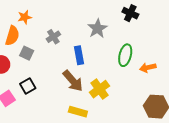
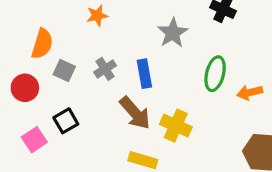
orange star: (25, 17) -> (97, 16), moved
gray cross: (53, 37) -> (105, 69), moved
yellow cross: (100, 89) -> (176, 126), turned -30

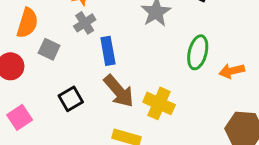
gray cross: (105, 69) -> (85, 23), moved
blue rectangle: (144, 74) -> (108, 51), moved
black square: (66, 121) -> (71, 99), moved

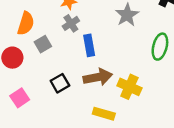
gray square: (49, 49) -> (43, 44), turned 35
brown arrow: (119, 91) -> (98, 77), turned -60

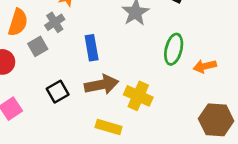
gray cross: (71, 23) -> (55, 22), moved

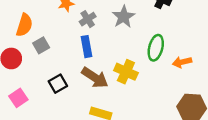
gray cross: (55, 22) -> (88, 19), moved
brown arrow: (101, 85) -> (95, 78), turned 44
yellow cross: (138, 96) -> (126, 72), moved

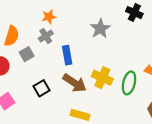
gray cross: (88, 19) -> (46, 36), moved
green ellipse: (156, 48) -> (129, 83), moved

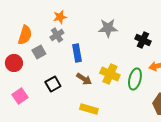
black cross: (134, 13) -> (143, 40), moved
gray star: (100, 29) -> (108, 28), turned 30
brown arrow: (75, 83) -> (84, 79), size x0.7

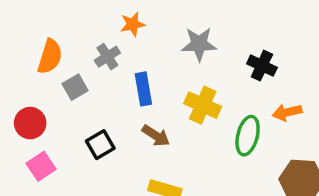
orange star: (60, 17) -> (133, 24), moved
red circle: (14, 63) -> (30, 123), moved
yellow cross: (110, 74) -> (203, 105), moved

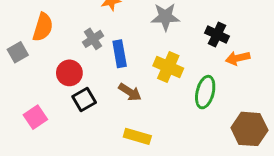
gray cross: (107, 57) -> (93, 39), moved
gray square: (75, 87) -> (18, 52), moved
orange arrow: (287, 112) -> (238, 58), moved
red circle: (30, 123) -> (69, 73), moved

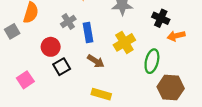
yellow cross: (168, 67) -> (124, 42), turned 35
brown hexagon: (249, 129) -> (171, 88), moved

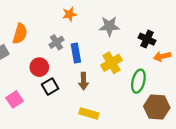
brown arrow: (96, 61) -> (83, 81), turned 56

